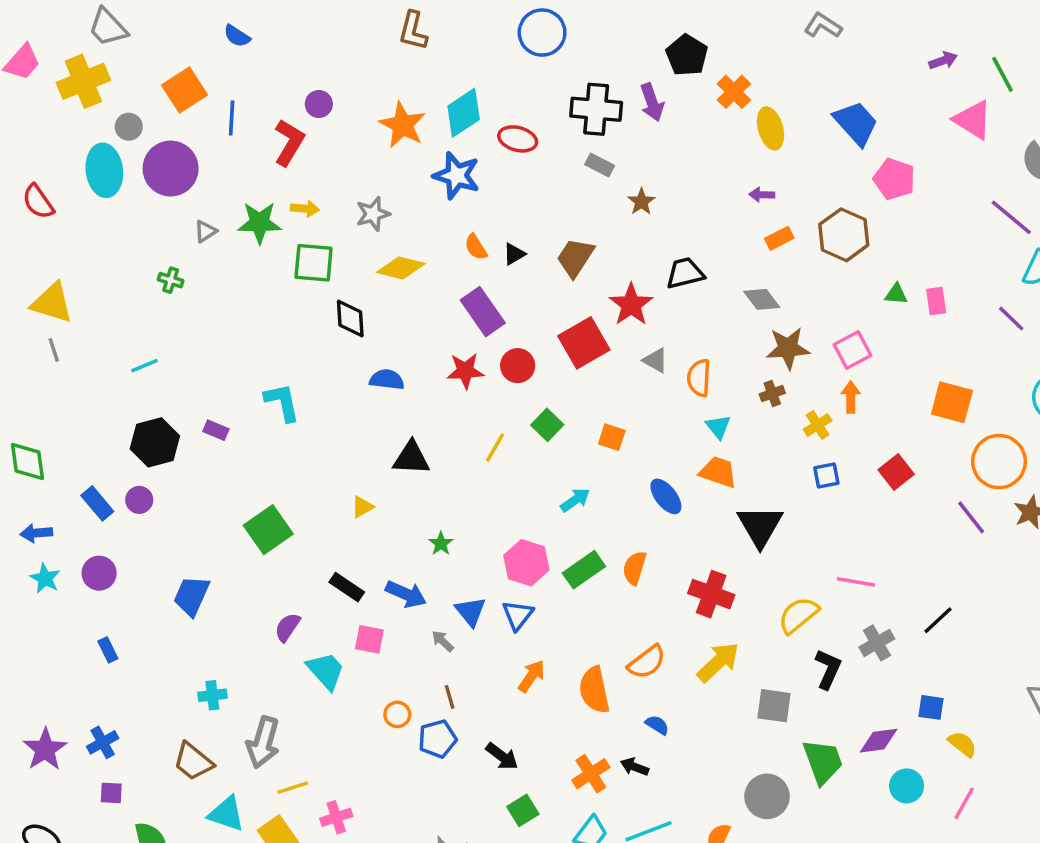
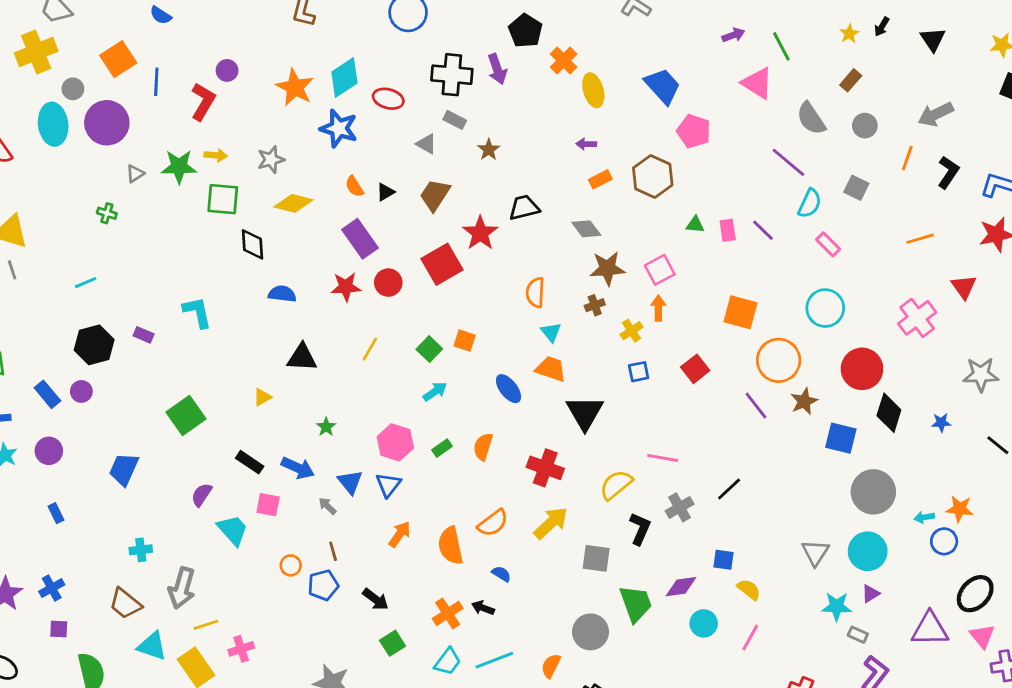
purple line: (1011, 319) -> (763, 230), moved
gray triangle: (655, 360) -> (426, 144), moved
green square: (547, 425) -> (429, 349), moved
green rectangle: (584, 570) -> (442, 448), size x0.6

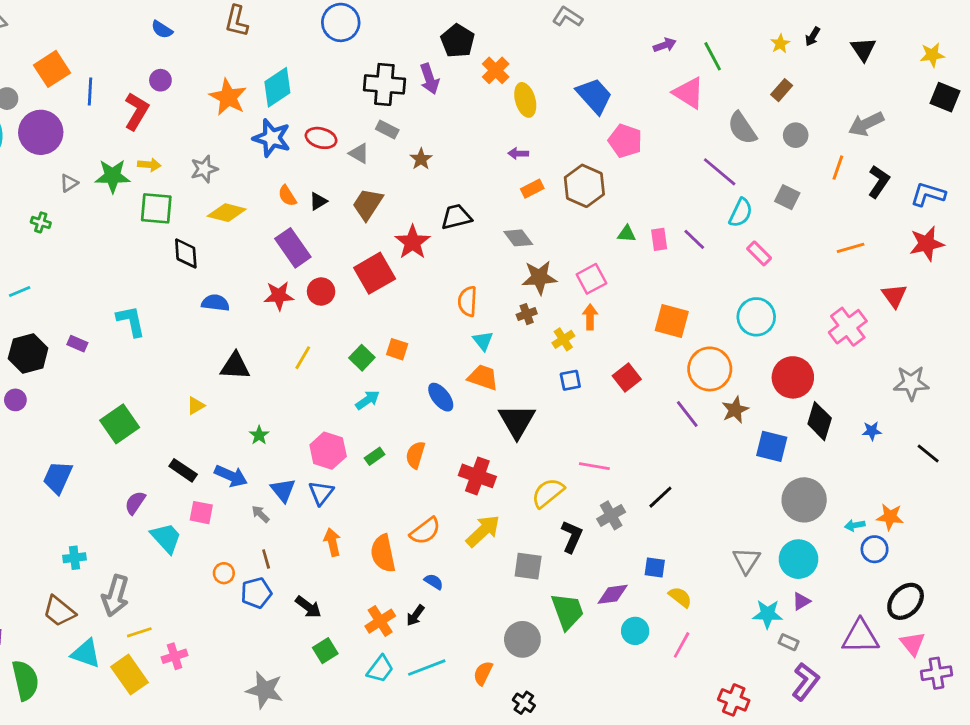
blue semicircle: (161, 15) -> (162, 30), moved
red ellipse: (388, 99) -> (321, 138), moved
orange arrow: (400, 534) -> (332, 542), turned -48
black arrow: (483, 608) -> (415, 615), turned -75

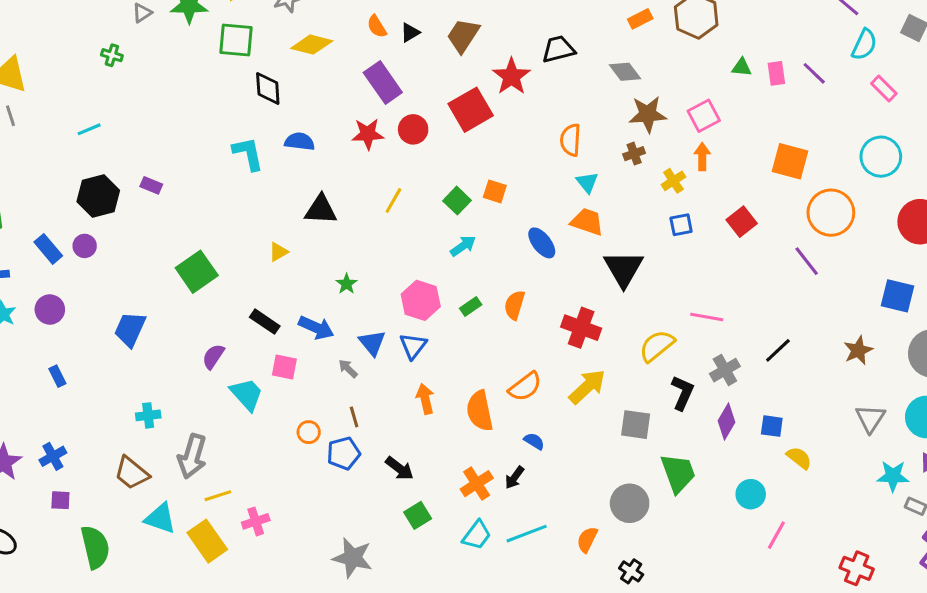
cyan L-shape: (131, 321) -> (248, 154), moved
brown star: (735, 410) -> (858, 350), moved
purple diamond: (613, 594) -> (726, 422), moved, turned -52
pink line: (682, 645) -> (776, 535), moved

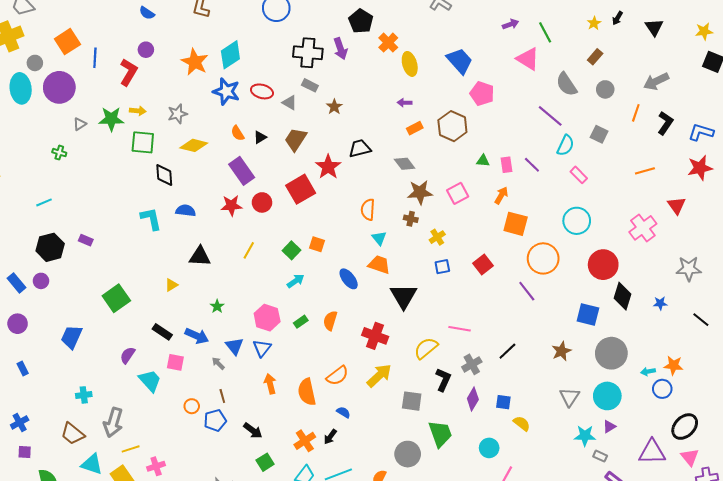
brown cross: (634, 154) -> (411, 219), turned 32
orange arrow: (702, 157) -> (501, 195), moved, turned 30

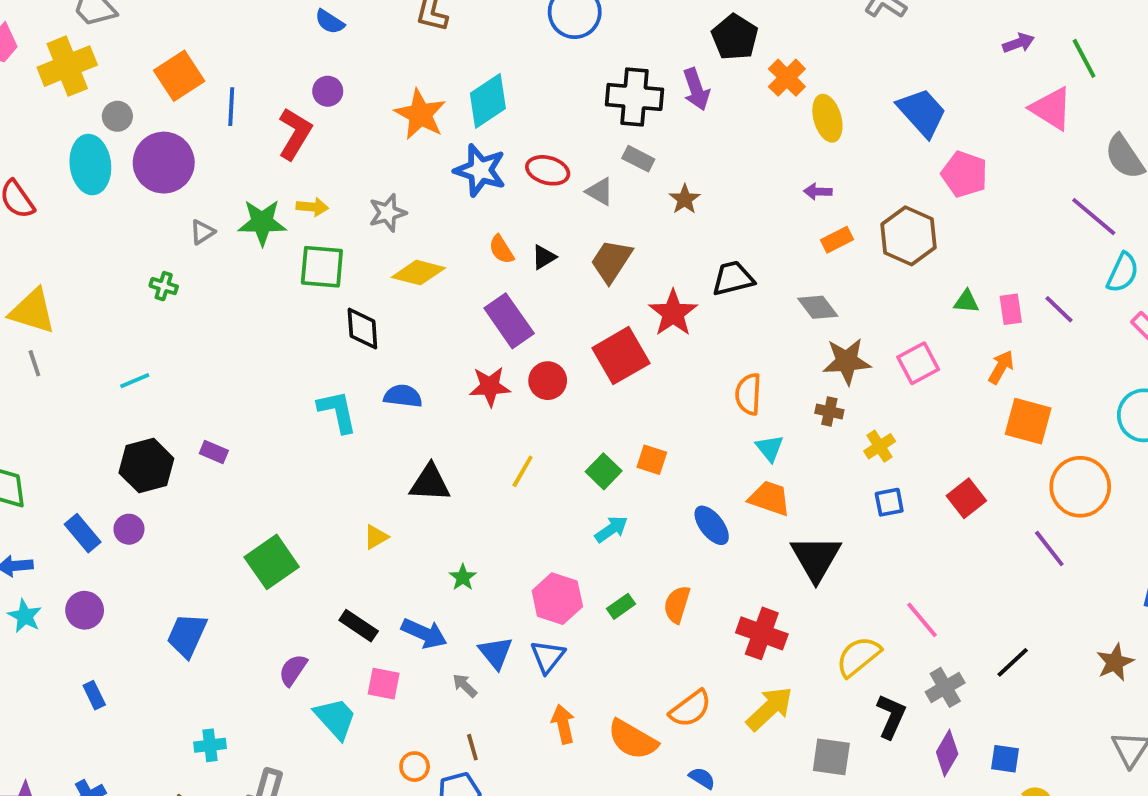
pink line: (460, 329) -> (922, 620), turned 40
orange semicircle: (307, 392) -> (633, 740), turned -48

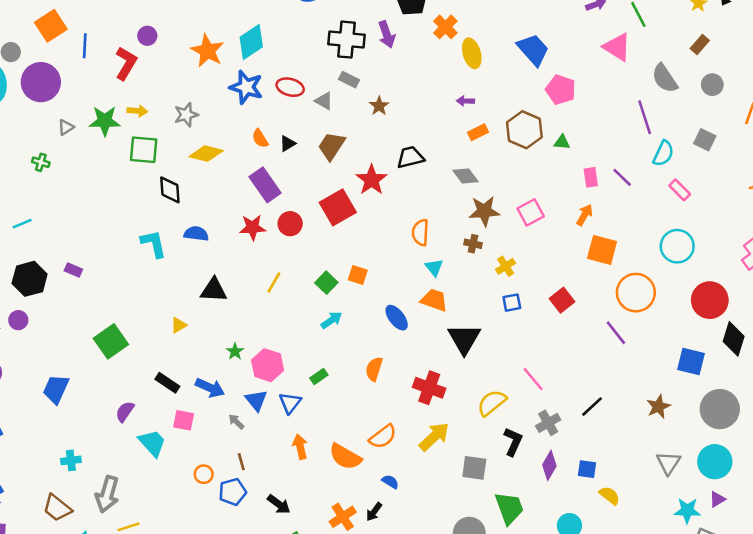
purple line: (1094, 217) -> (645, 117), turned 32
green triangle: (966, 302) -> (562, 142), moved
pink hexagon: (557, 599) -> (268, 365), moved
green rectangle: (621, 606) -> (319, 376), moved

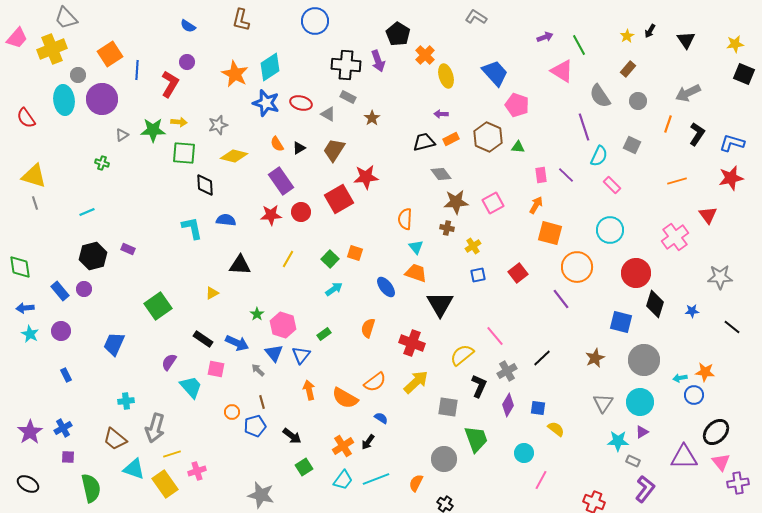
black trapezoid: (410, 157) -> (424, 142), moved
red star: (372, 180) -> (366, 177), turned 30

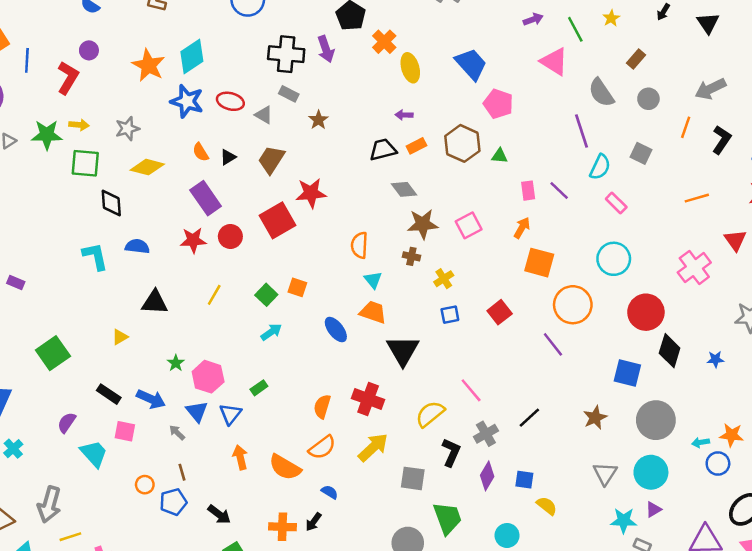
yellow star: (627, 36) -> (611, 18), moved
orange semicircle: (368, 328) -> (322, 406), moved
cyan cross: (126, 401) -> (13, 449), moved, turned -35
orange cross: (343, 446) -> (282, 527), turned 35

